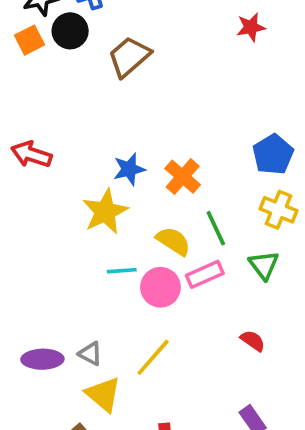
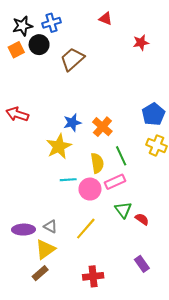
yellow semicircle: (173, 241) -> (97, 163), turned 48
green triangle: (264, 265) -> (123, 210), moved
yellow triangle: (103, 394) -> (45, 249), moved, turned 45

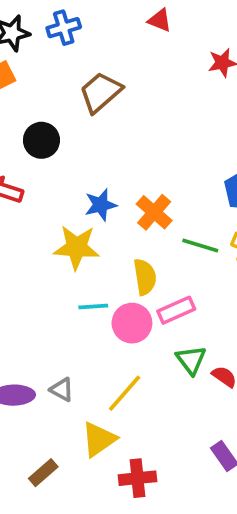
black circle: (39, 45) -> (41, 140), moved
yellow star: (59, 146) -> (77, 247), turned 30
green line: (121, 156) -> (200, 246), moved, turned -48
yellow triangle: (45, 249) -> (99, 439), moved

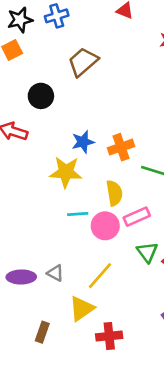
orange cross: (154, 212) -> (121, 147), turned 30
brown rectangle: (43, 473) -> (42, 332), turned -30

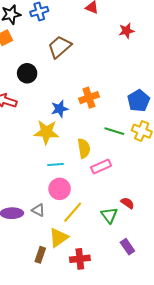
orange cross: (121, 147) -> (89, 98), moved
pink circle: (105, 226) -> (60, 189), moved
green triangle: (147, 252) -> (109, 215), moved
brown rectangle: (42, 332) -> (40, 255), moved

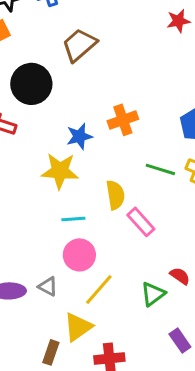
black circle: (27, 73) -> (31, 84), size x1.4
pink rectangle: (101, 167) -> (141, 222), turned 72
green triangle: (109, 215) -> (153, 294), turned 30

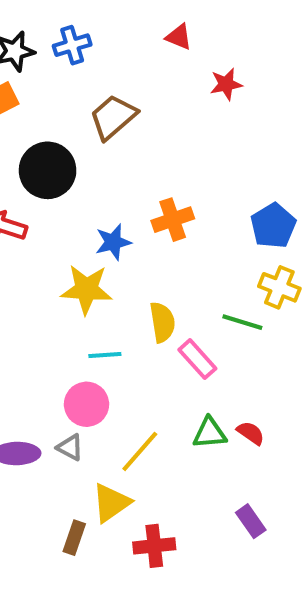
red star: (178, 21) -> (226, 84), moved
green line: (160, 169) -> (242, 322), moved
pink circle: (79, 255) -> (87, 404), moved
green triangle: (153, 294) -> (210, 433), moved, turned 32

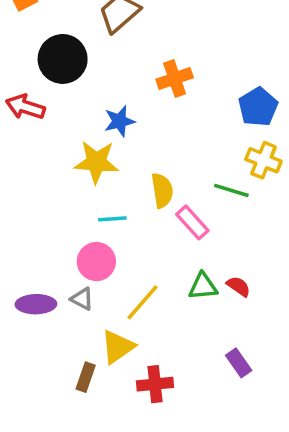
orange cross: (173, 220) -> (175, 78), moved

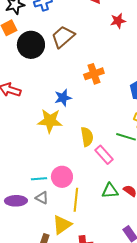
black circle: (63, 59) -> (31, 45), moved
cyan line: (112, 219) -> (39, 179), moved
pink circle: (96, 262) -> (62, 177), moved
yellow line: (143, 302) -> (76, 200), turned -35

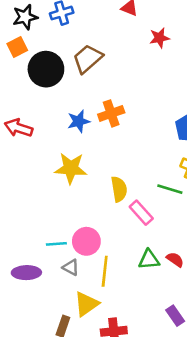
orange cross: (94, 74) -> (111, 113), moved
blue star: (63, 98) -> (79, 121), moved
gray triangle: (42, 198) -> (71, 267), moved

